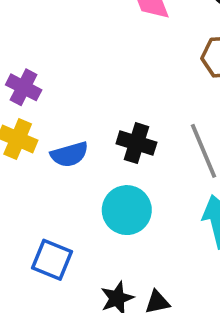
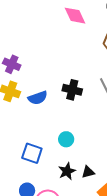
cyan circle: (127, 210) -> (66, 139), moved, size x0.6

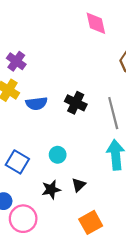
black triangle: (88, 172) -> (79, 185), moved, turned -40

